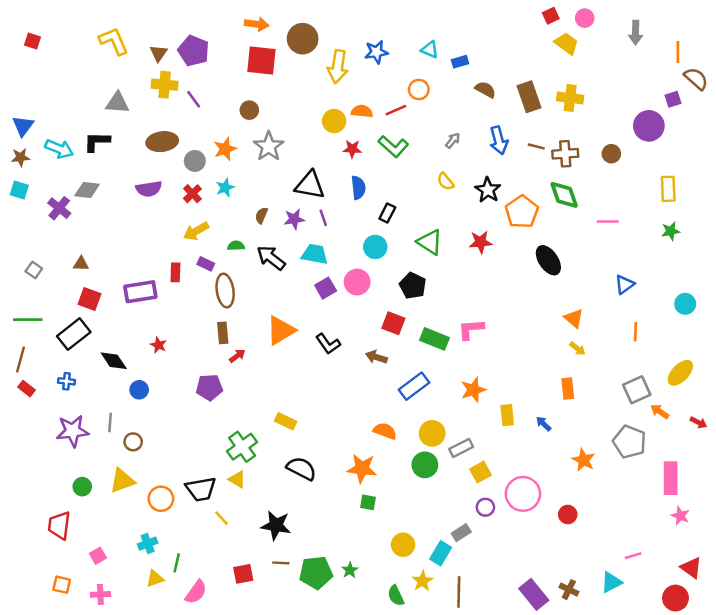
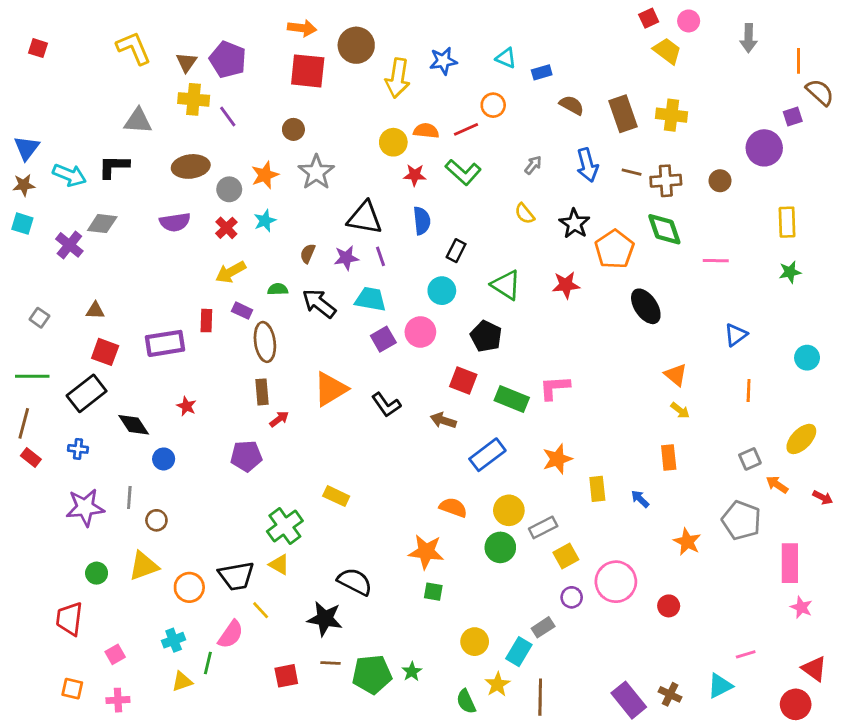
gray square: (637, 390) -> (750, 459), size x0.7
black semicircle: (301, 468) -> (355, 582), moved
pink semicircle: (196, 592) -> (231, 634), moved

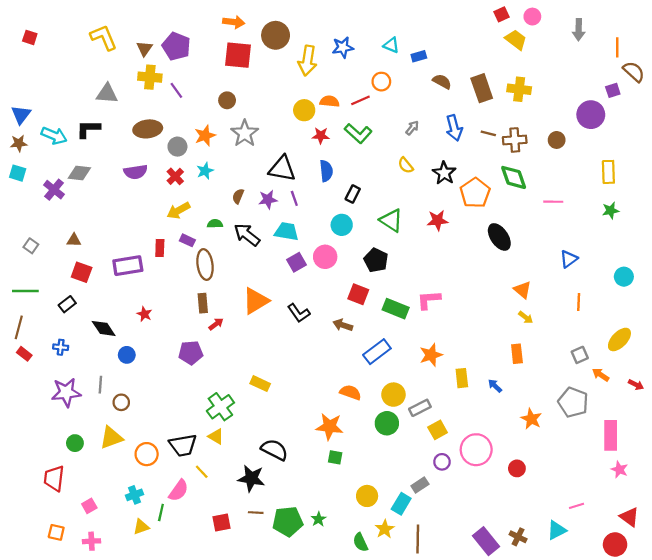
black rectangle: (87, 393) -> (67, 304), size x0.6

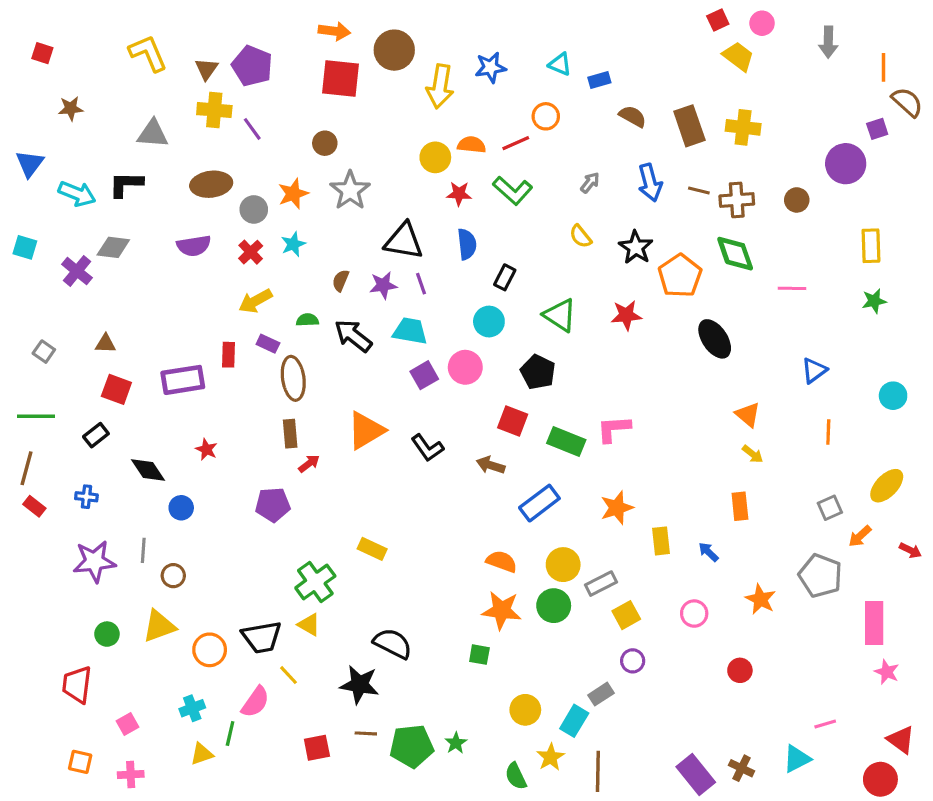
brown star: (19, 143) -> (71, 108), moved
orange arrow: (601, 375) -> (860, 536), turned -77
orange star: (330, 427) -> (502, 610), moved
pink circle: (476, 450) -> (694, 614), moved, size x0.6

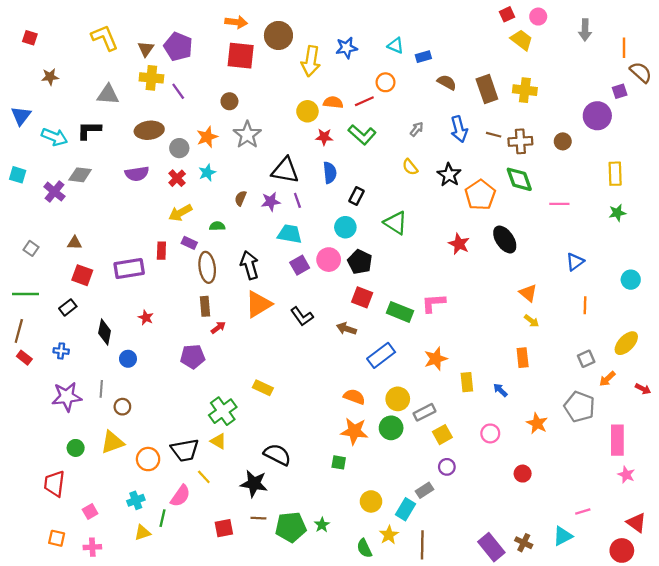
red star: (626, 315) -> (459, 244), moved, turned 30
black arrow: (353, 336) -> (249, 265), moved, turned 36
black pentagon: (538, 372) -> (360, 262), moved
black diamond: (148, 470) -> (105, 332), turned 45

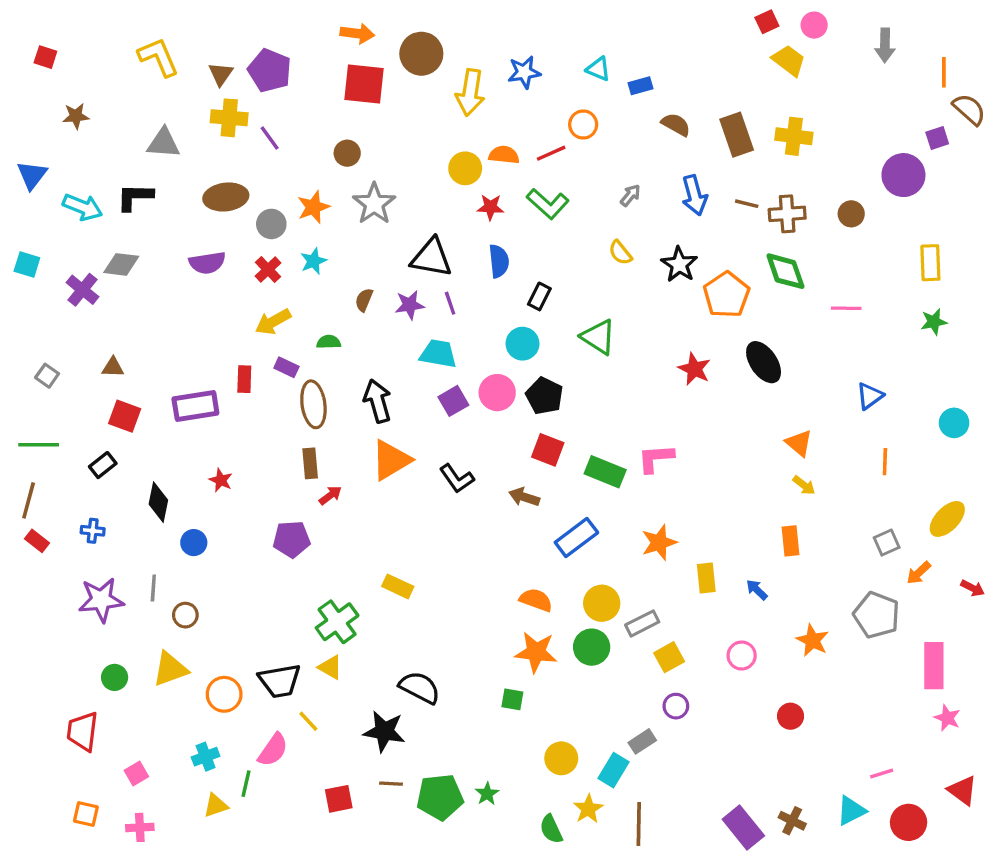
red circle: (622, 550) -> (909, 822), moved

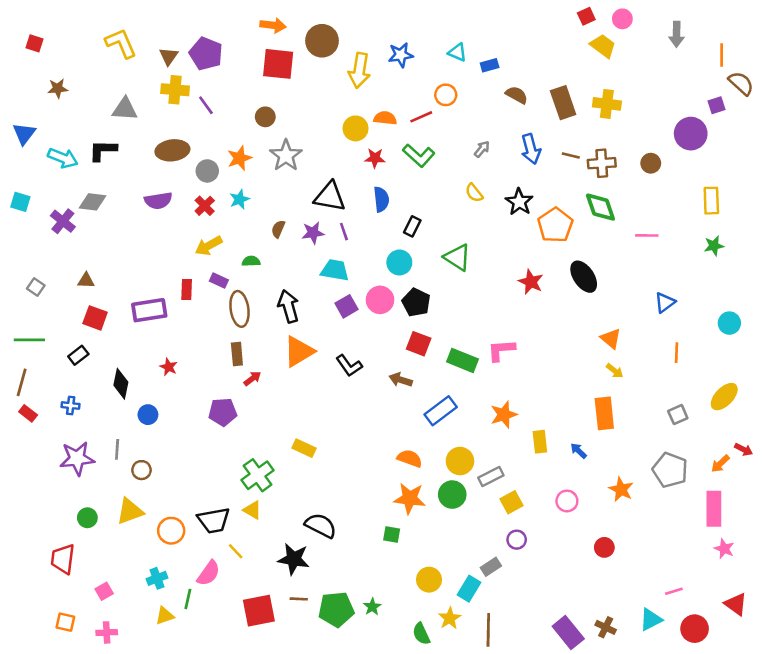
orange rectangle: (791, 541) -> (604, 413), size x1.4
orange arrow: (919, 573) -> (720, 464), moved
red square: (339, 799) -> (259, 611), size x1.5

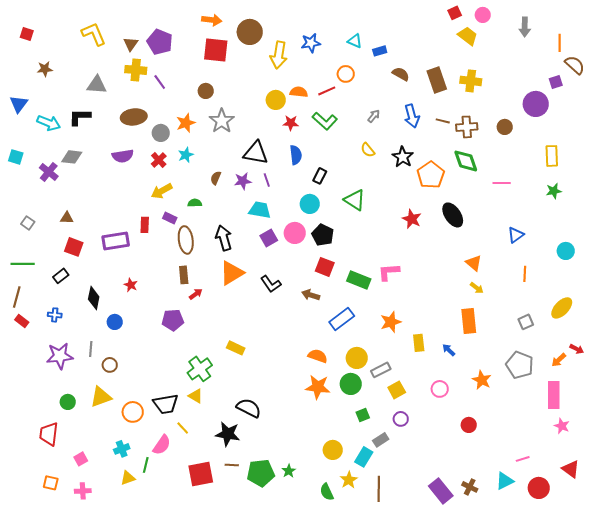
green square: (392, 535) -> (363, 415), moved, turned -32

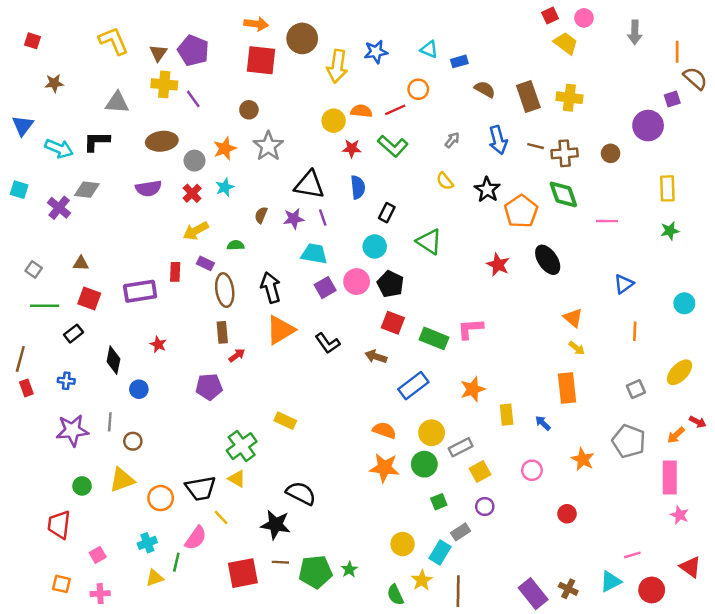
green line: (23, 264) -> (45, 306), moved
red rectangle: (22, 321) -> (26, 388), turned 32

